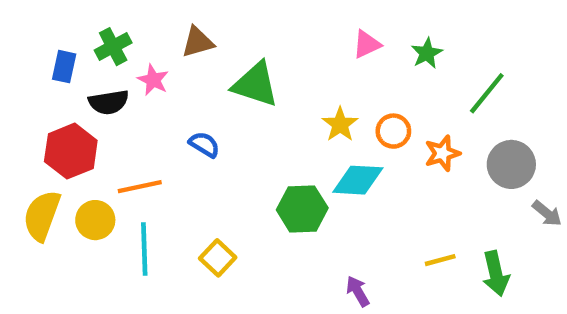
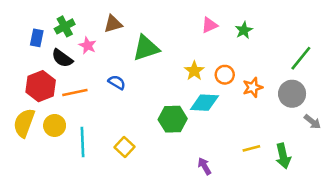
green triangle: (255, 84) -> (146, 48), turned -36
green line: (487, 93) -> (301, 58), moved
black semicircle: (109, 102) -> (62, 58), turned 45
orange line: (140, 187) -> (75, 92), moved

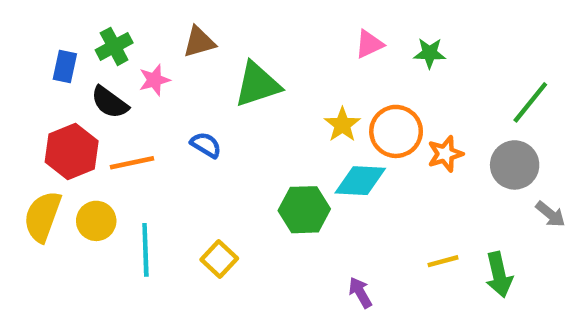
green star: (244, 30) -> (430, 53), turned 30
pink star: (88, 45) -> (154, 80), turned 30
orange circle: (225, 75) -> (396, 131), size x1.5

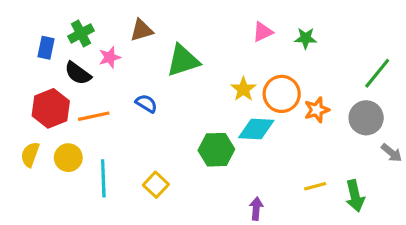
yellow semicircle: (43, 216) -> (30, 154), size x0.7
purple arrow: (360, 293) -> (256, 209), turned 35

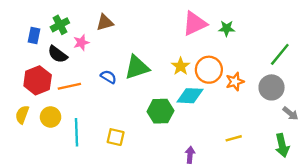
pink triangle: (263, 32) -> (195, 24), size x1.6
green triangle: (183, 60) -> (137, 67), moved
yellow square: (156, 185) -> (116, 137), turned -30
green arrow: (355, 196) -> (282, 145), moved

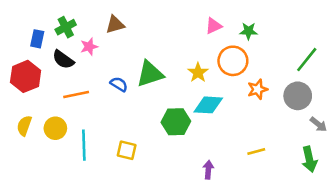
pink triangle: (195, 24) -> (213, 26), size x0.6
orange circle: (209, 70) -> (233, 61), moved
red hexagon: (38, 80) -> (26, 76), moved

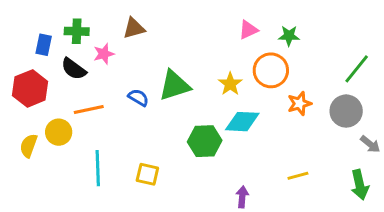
green cross: (66, 27) -> (77, 31), turned 30
yellow circle: (55, 128) -> (59, 132), moved

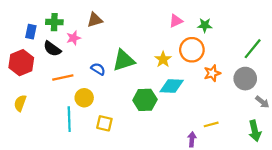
yellow circle: (59, 132) -> (84, 98), moved
purple arrow: (242, 197) -> (192, 139), moved

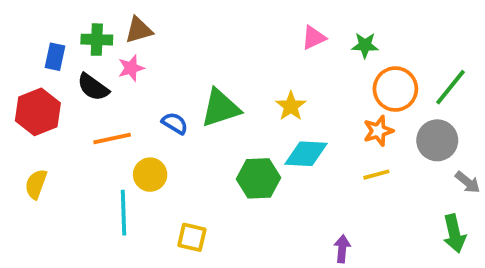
brown triangle: (95, 20) -> (139, 30), moved
orange circle: (192, 50) -> (395, 89), moved
yellow square: (104, 123) -> (192, 237), moved
yellow line: (211, 124) -> (376, 175), moved

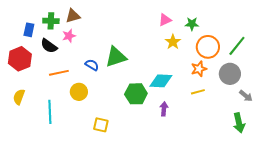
yellow star: (291, 106) -> (173, 42), moved
cyan line: (123, 213) -> (50, 112), moved
purple arrow: (342, 249) -> (164, 109), moved

